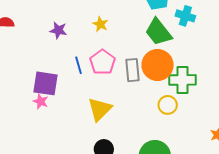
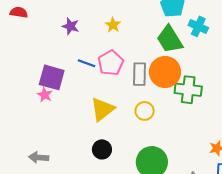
blue line: (79, 65) -> (86, 63), turned -60
yellow circle: (168, 105) -> (145, 111), moved

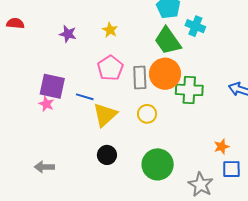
blue line: (86, 63) -> (85, 97), moved

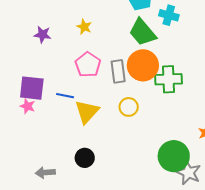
black circle: (107, 155) -> (85, 158), moved
green circle: (158, 164) -> (174, 156), moved
gray arrow: (44, 167) -> (45, 173), moved

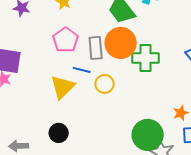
blue line: (65, 96) -> (82, 70), moved

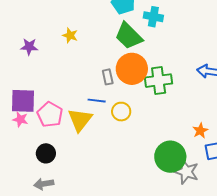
pink pentagon: (66, 40) -> (50, 115), moved
gray rectangle: (96, 48) -> (108, 77), size x0.7
black circle: (59, 133) -> (46, 153), moved

